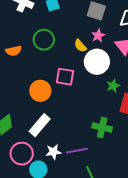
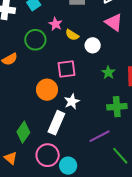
pink star: (98, 36) -> (55, 24), moved
white circle: (97, 62) -> (93, 45), size x0.6
green star: (113, 86) -> (108, 73), moved
white star: (53, 152) -> (72, 102), moved

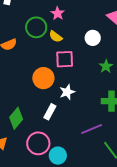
yellow semicircle: (72, 35) -> (56, 37), moved
white rectangle: (56, 123) -> (50, 112), size x0.7

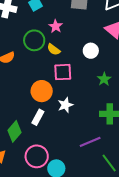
white rectangle: (50, 112) -> (38, 117), moved

